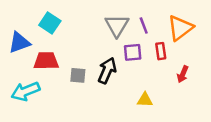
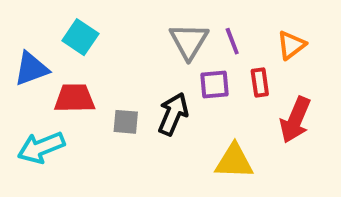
orange triangle: (180, 28) -> (291, 45), size x0.7
red arrow: (183, 74) -> (295, 120), size x1.6
yellow triangle: (145, 100) -> (234, 161), size x1.5

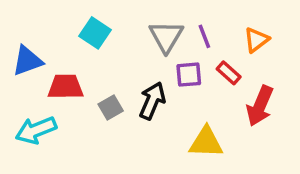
cyan square: (80, 37) -> (95, 33), moved
red rectangle: (260, 82) -> (229, 73), turned -40
gray square: (126, 122) -> (111, 108), turned -35

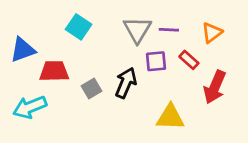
purple line: (204, 36) -> (169, 30), turned -66

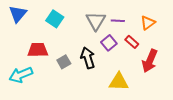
blue triangle: (23, 50) -> (18, 14), moved, turned -30
purple square: (156, 61) -> (109, 43), turned -35
black arrow: (126, 83) -> (88, 58), turned -40

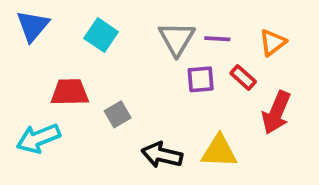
purple square: (109, 43) -> (201, 79), turned 35
black arrow: (88, 58) -> (162, 155), moved, turned -60

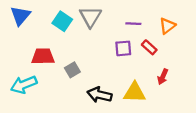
gray triangle: (177, 39) -> (90, 17), moved
red arrow: (276, 113) -> (163, 77), moved, size x0.6

